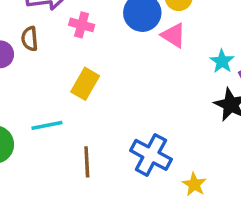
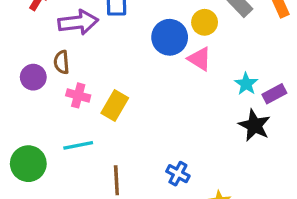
pink cross: (82, 25) -> (78, 95), moved
blue cross: (151, 155) -> (178, 174), size x0.6

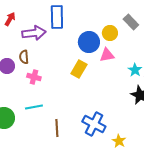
pink triangle: (200, 59) -> (107, 55), turned -42
yellow rectangle: (115, 105) -> (79, 69), moved
blue cross: (178, 174) -> (94, 124), size x1.6

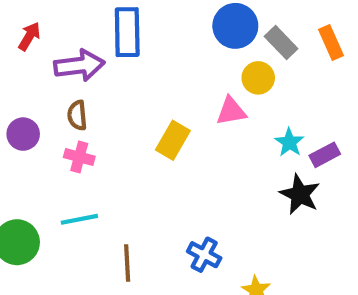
yellow circle: (110, 33) -> (258, 78), moved
blue circle: (89, 42) -> (235, 26), moved
brown semicircle: (24, 57) -> (77, 115), moved
blue cross: (94, 124) -> (204, 255), size x0.7

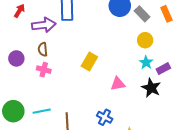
yellow circle: (258, 78) -> (145, 40), moved
pink triangle: (231, 111) -> (118, 84), moved
cyan line: (79, 219) -> (42, 111), moved

